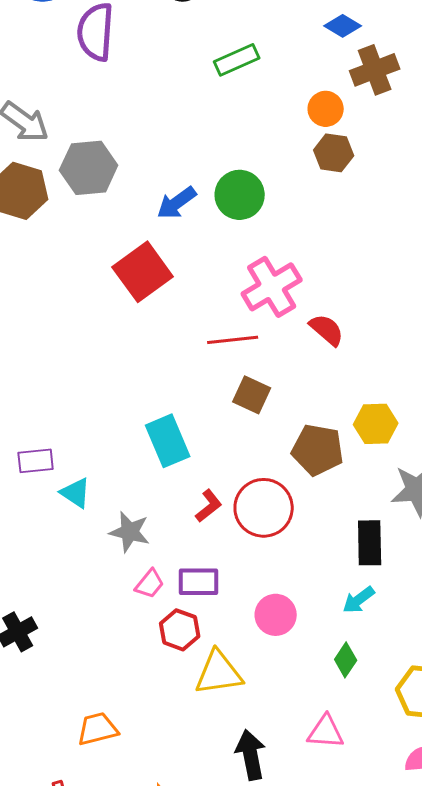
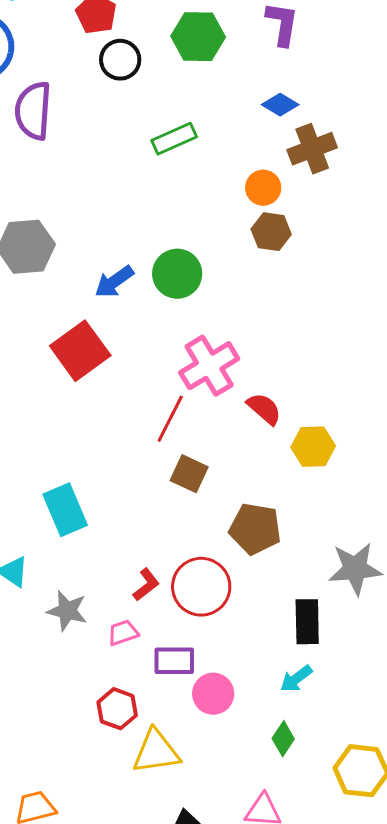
red line: (233, 340) -> (170, 419), turned -57
yellow hexagon: (376, 424) -> (313, 447), moved
cyan rectangle: (168, 441) -> (65, 510), moved
purple rectangle: (199, 582) -> (174, 661), moved
pink trapezoid: (150, 584) -> (123, 633), moved, turned -148

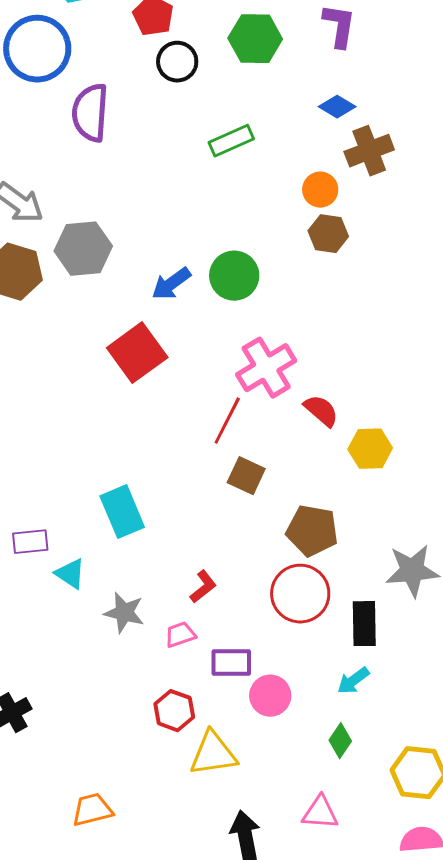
red circle: (201, 587) -> (300, 594), moved

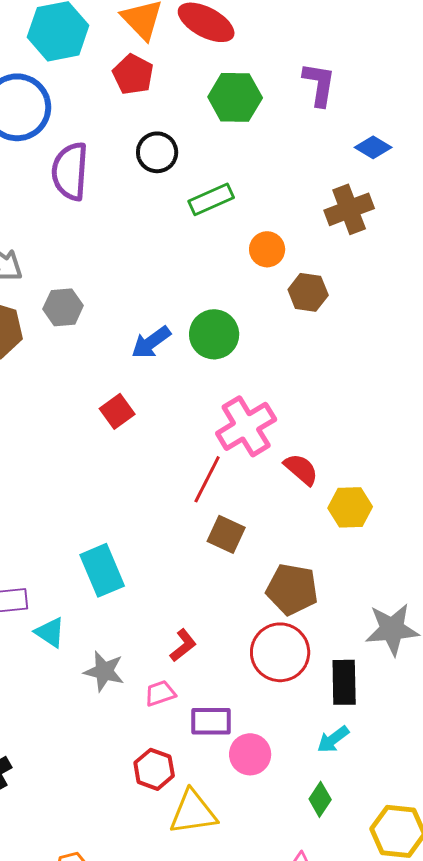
black circle: (177, 62) -> (157, 152), moved
blue diamond: (337, 107) -> (373, 147), moved
orange circle: (320, 190) -> (267, 249), moved
gray hexagon: (83, 249) -> (63, 307), size x0.7
red square: (137, 353) -> (117, 411), size x0.6

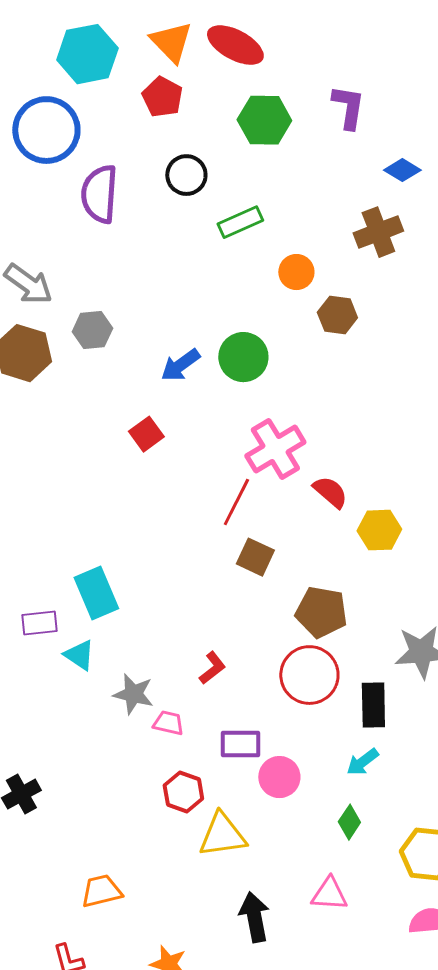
cyan rectangle: (102, 570) -> (96, 593), moved
pink trapezoid: (160, 693) -> (168, 723), moved, turned 32

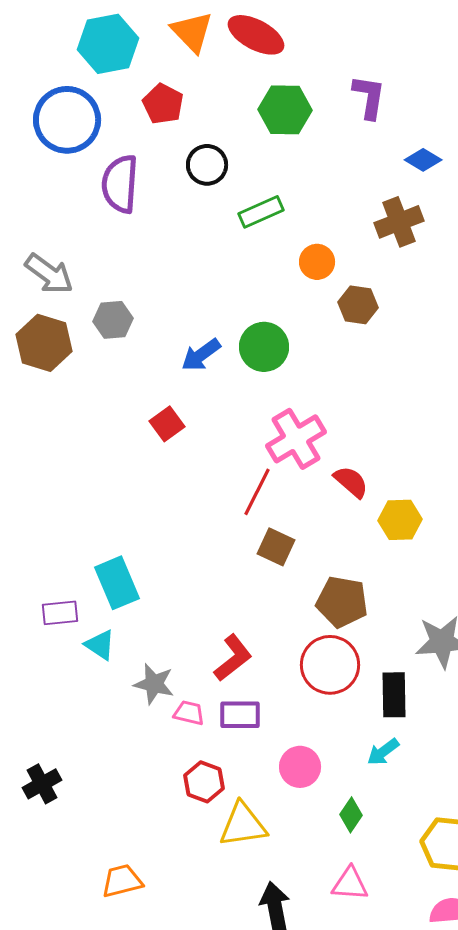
red pentagon: (162, 97) -> (163, 104), moved
red L-shape: (212, 668) -> (233, 658), size x1.4
purple rectangle: (240, 744) -> (240, 715), moved
green diamond: (349, 822) -> (351, 815), moved

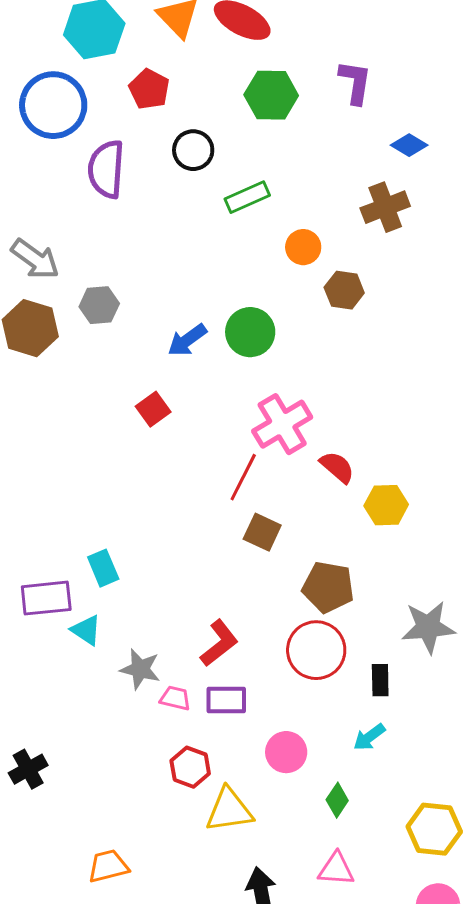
cyan rectangle: (117, 583) -> (103, 568), size x0.7
purple rectangle: (60, 613) -> (46, 598), size x1.4
black rectangle: (394, 695) -> (380, 680), size x0.7

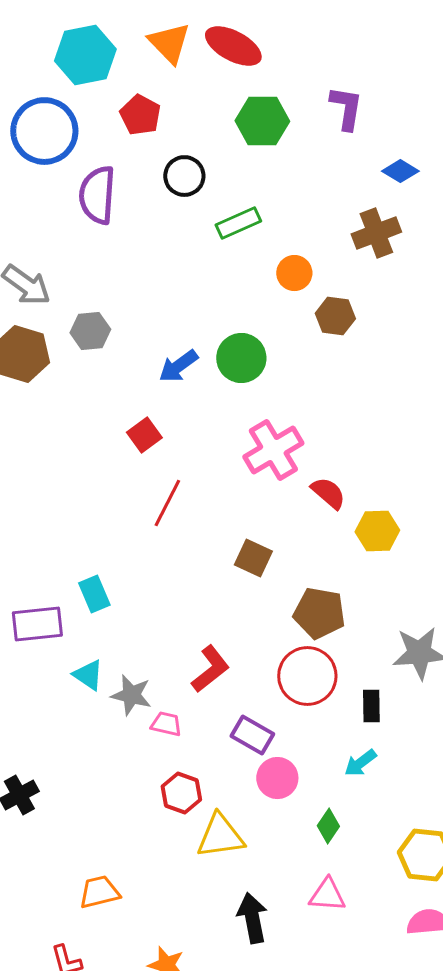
red line: (243, 477) -> (167, 503), moved
cyan triangle: (86, 630) -> (88, 675), moved
purple rectangle: (226, 700) -> (252, 735), moved, turned 30

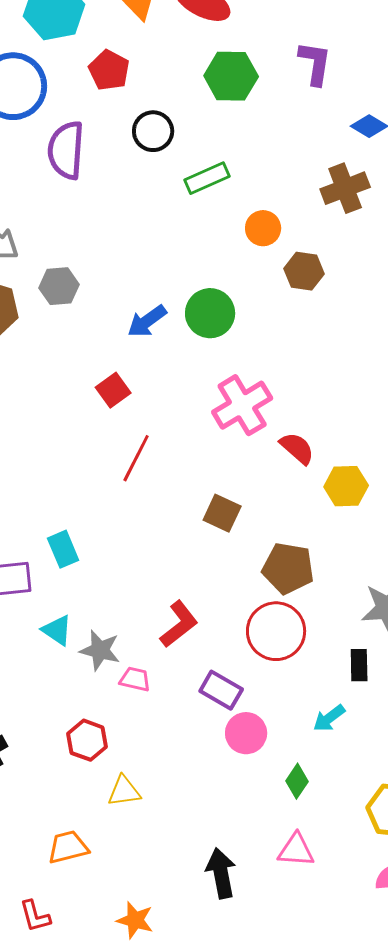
black rectangle: (371, 706) -> (359, 665), moved
red hexagon: (181, 793) -> (87, 740), moved
yellow triangle: (220, 836) -> (124, 791), moved, size x0.7

